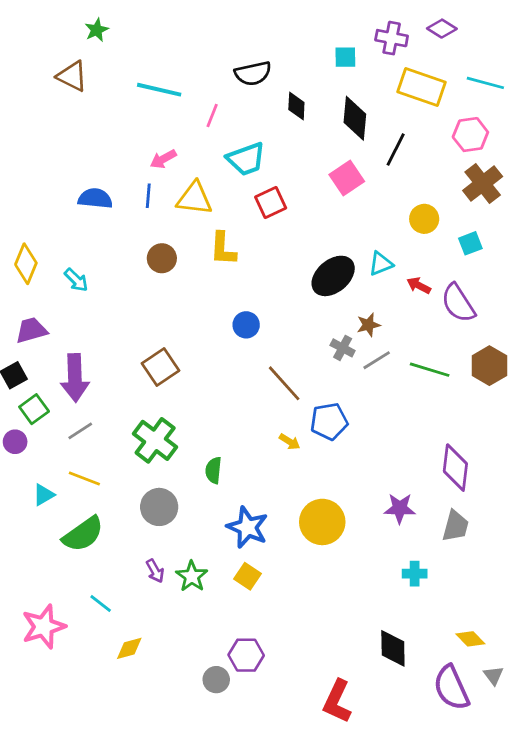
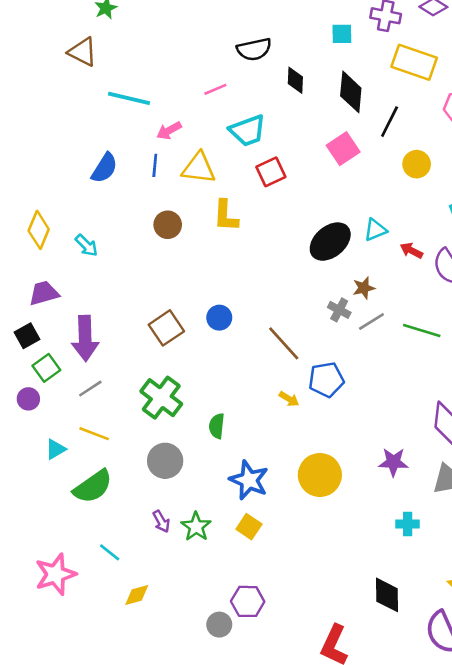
cyan line: (159, 90) -> (129, 98), moved
pink line: (212, 116) -> (215, 89), turned 45
blue semicircle: (95, 198) -> (104, 168), turned 116
yellow circle: (424, 219) -> (417, 164), moved
blue circle: (246, 325) -> (219, 318), moved

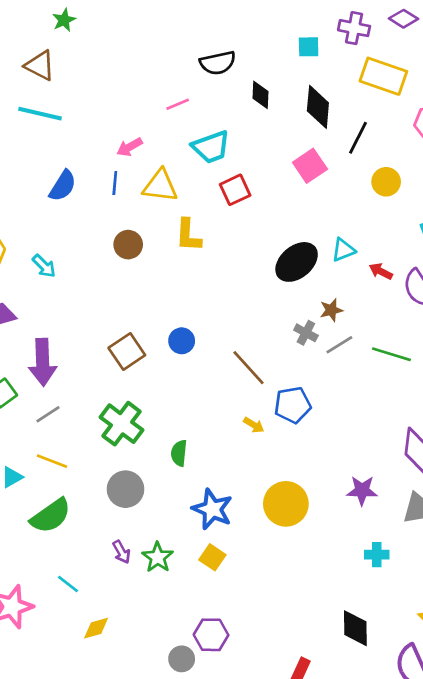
cyan line: (129, 98) -> (40, 114), moved

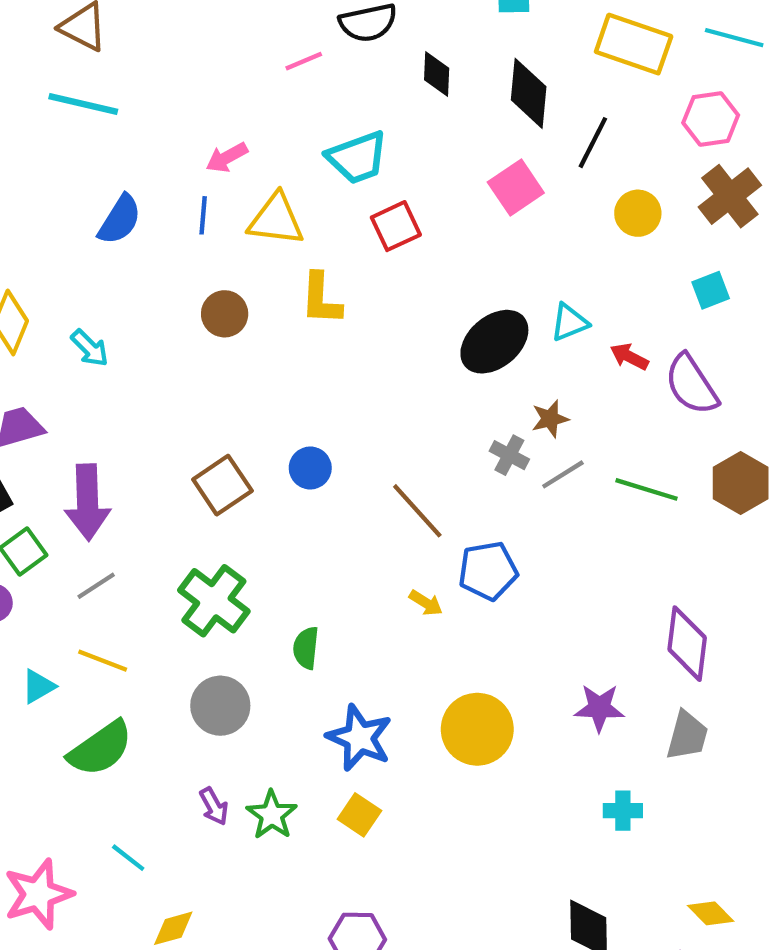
pink line: (178, 104) -> (304, 61), moved

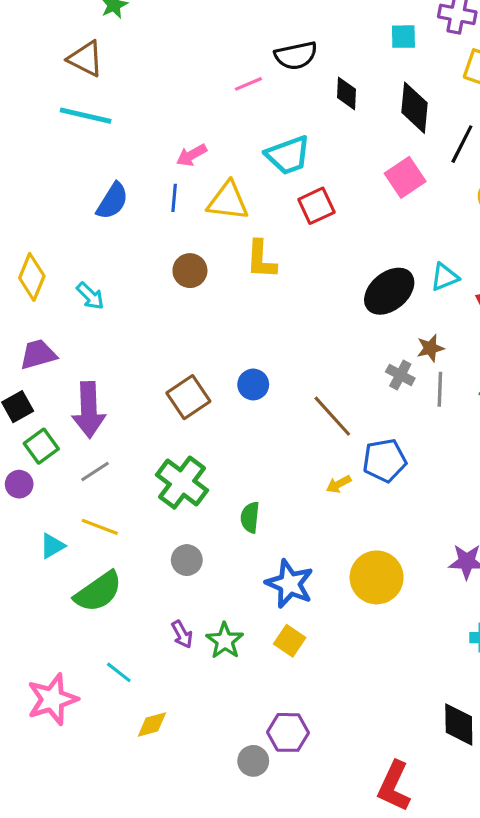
gray line: (563, 474) -> (440, 389), turned -56
yellow arrow: (426, 603) -> (339, 484), turned 120
gray circle: (220, 706) -> (187, 560), size x0.7

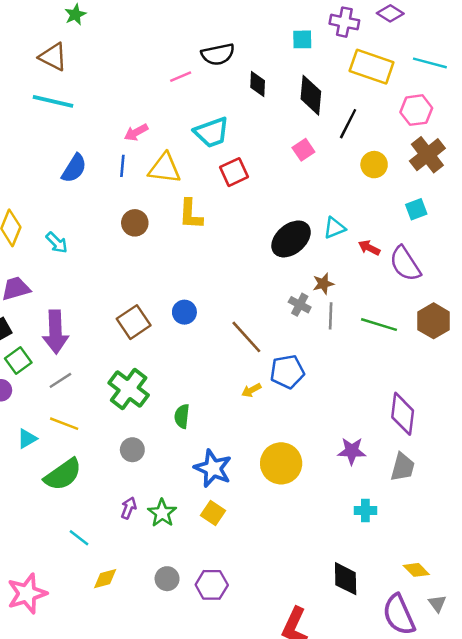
pink square: (405, 177) -> (303, 150), size x0.7
purple arrow: (182, 634) -> (129, 508), turned -130
pink star: (52, 699) -> (27, 594), moved
gray circle: (253, 761) -> (167, 579), moved

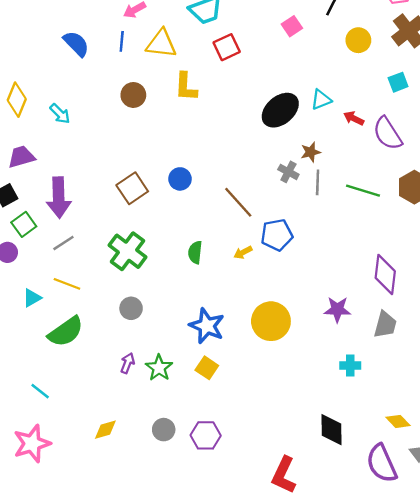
blue semicircle: (74, 168) -> (76, 44), turned -76
green semicircle: (182, 416) -> (195, 252), moved
cyan line: (79, 538) -> (40, 391), moved

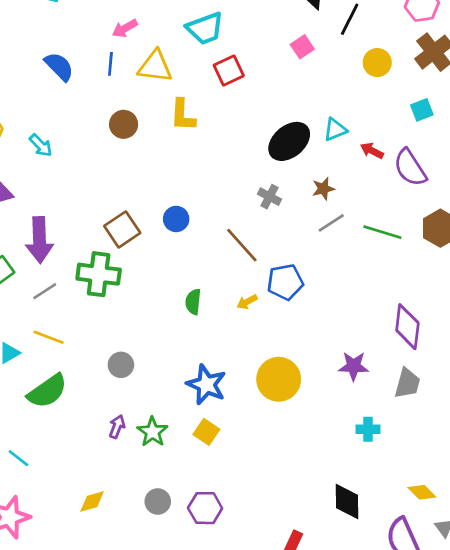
gray cross: (288, 172) -> (269, 197), moved
gray line: (318, 182) -> (331, 223), turned 55
green cross: (128, 251) -> (99, 274), moved, turned -30

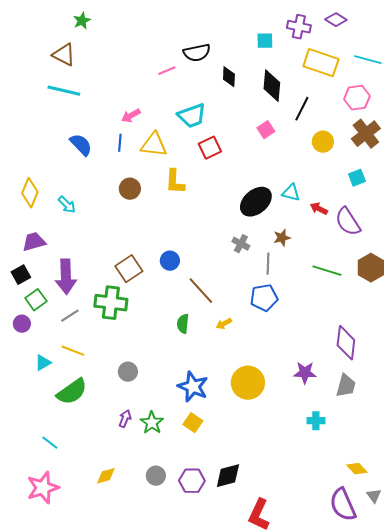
cyan triangle: (335, 130) -> (291, 193), turned 36
gray line: (331, 223) -> (268, 264), moved, turned -55
brown line: (242, 245) -> (201, 291), moved
blue pentagon: (285, 282) -> (264, 298), moved
black diamond: (347, 502) -> (228, 476), moved, turned 76

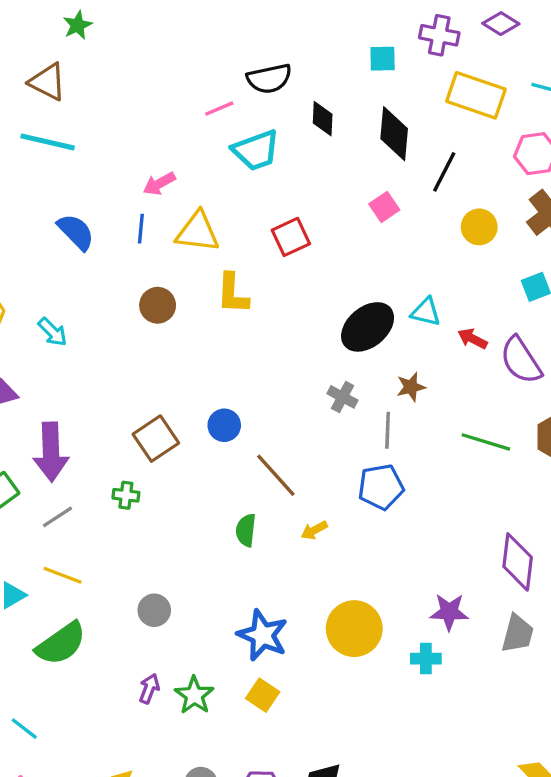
cyan trapezoid: (192, 116) -> (256, 150), moved
green cross: (111, 303) -> (126, 495), size x0.5
cyan cross: (316, 421) -> (426, 659), moved

